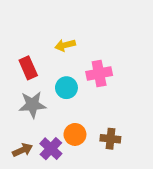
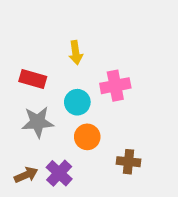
yellow arrow: (65, 45) -> (76, 53), turned -84
red rectangle: (28, 68) -> (33, 79), turned -50
orange circle: (75, 134) -> (87, 137), moved

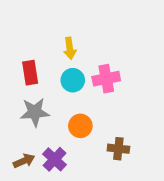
red rectangle: (33, 79) -> (30, 73), turned 65
cyan circle: (77, 102) -> (73, 80), moved

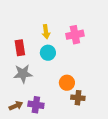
pink cross: (106, 79) -> (75, 35), moved
orange circle: (80, 126) -> (67, 83), moved
purple cross: (55, 159) -> (36, 105), turned -35

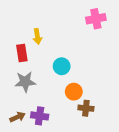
yellow arrow: (46, 32) -> (37, 36), moved
pink cross: (75, 35) -> (96, 19), moved
cyan circle: (48, 53) -> (62, 66), moved

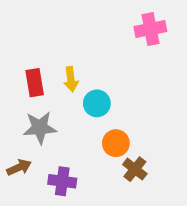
yellow arrow: (37, 36) -> (71, 79), moved
brown cross: (86, 108) -> (135, 169), turned 32
brown arrow: (17, 117) -> (19, 167), moved

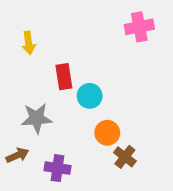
yellow arrow: (71, 79) -> (29, 43), moved
red rectangle: (35, 83) -> (64, 77), moved

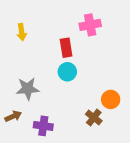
pink cross: (139, 27) -> (90, 25), moved
red rectangle: (64, 77) -> (66, 48), moved
orange circle: (107, 133) -> (111, 99), moved

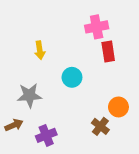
yellow arrow: (22, 32) -> (40, 50), moved
red rectangle: (66, 48) -> (108, 51), moved
purple cross: (43, 126) -> (46, 135), turned -30

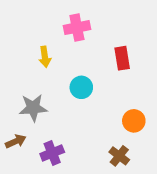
pink cross: (97, 27) -> (77, 28), moved
brown cross: (100, 126) -> (119, 156), moved

